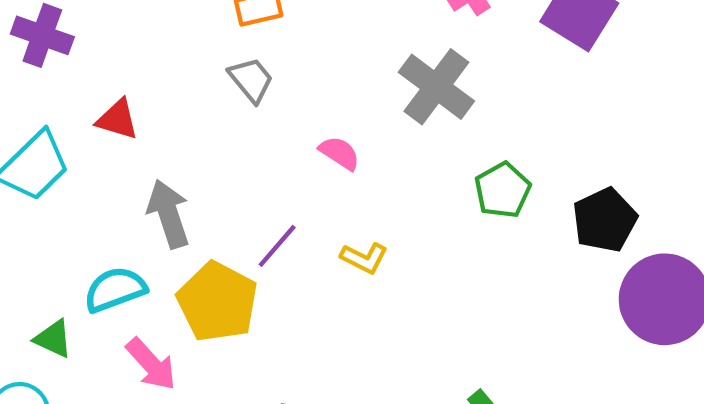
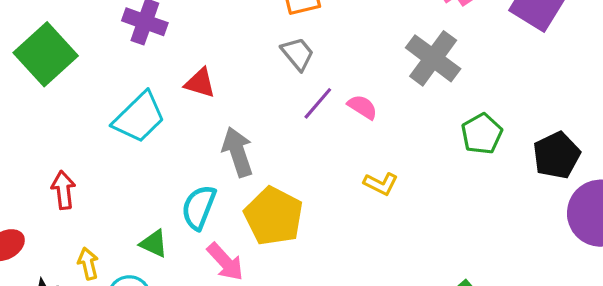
purple line: (277, 246) -> (318, 103), moved
cyan semicircle: (115, 289) -> (199, 207), turned -48

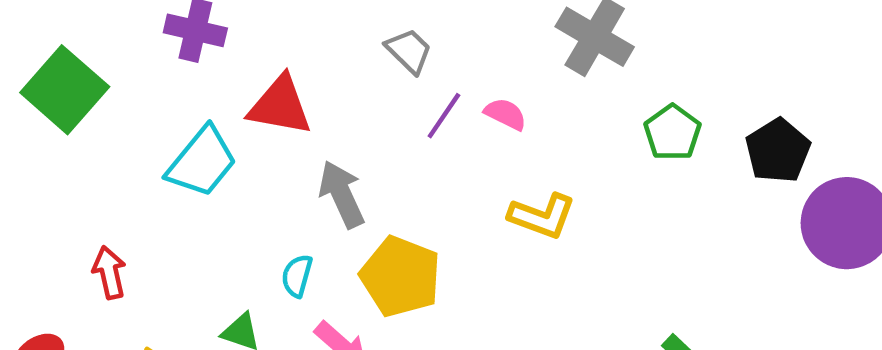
red triangle: (200, 83) -> (280, 106), size x1.5
yellow L-shape: (381, 184) -> (542, 216), size x1.4
cyan semicircle: (199, 207) -> (297, 276), size x0.7

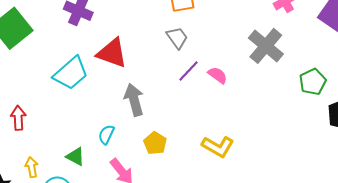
green pentagon: (673, 133) -> (313, 82), moved
yellow L-shape: (542, 216) -> (218, 147), moved
yellow pentagon: (401, 276) -> (155, 143), size x0.6

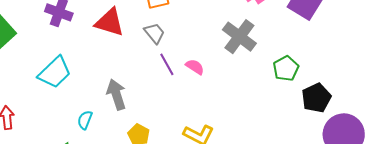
red triangle: (112, 53) -> (110, 22), moved
purple line: (188, 71) -> (167, 64), turned -70
cyan semicircle: (106, 135) -> (85, 120), moved

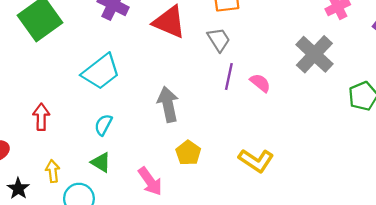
purple line: (167, 64) -> (229, 77), turned 35
cyan semicircle: (85, 120) -> (103, 125), moved

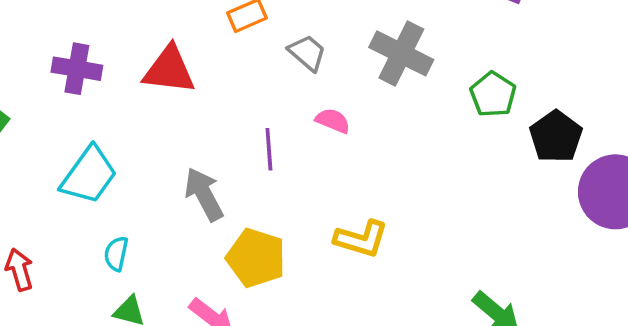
gray trapezoid: (219, 40) -> (307, 53), moved
purple line: (229, 77) -> (269, 149), moved
yellow pentagon: (188, 153) -> (256, 258), size x1.5

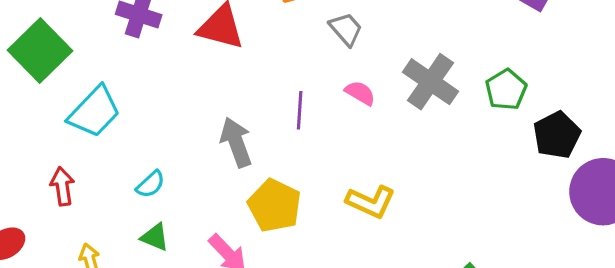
gray cross: (401, 53) -> (431, 82), moved
cyan trapezoid: (89, 175) -> (94, 112), moved
cyan semicircle: (116, 254) -> (151, 184), turned -152

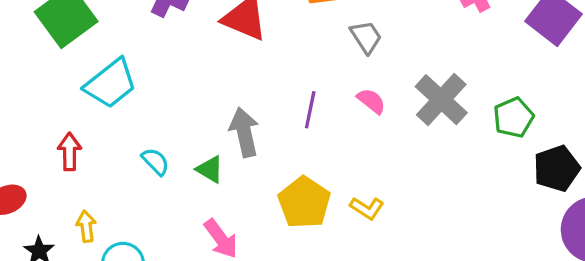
cyan semicircle: (151, 184) -> (155, 162), turned -100
yellow L-shape: (371, 202) -> (367, 208), size x0.7
yellow pentagon: (275, 206) -> (304, 202), moved
green triangle: (155, 237) -> (210, 169), moved

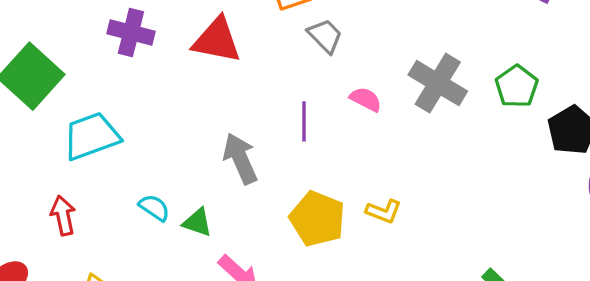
gray trapezoid: (366, 37) -> (325, 36), moved
cyan trapezoid: (111, 84) -> (91, 136), turned -150
green triangle: (210, 169) -> (197, 222), moved

